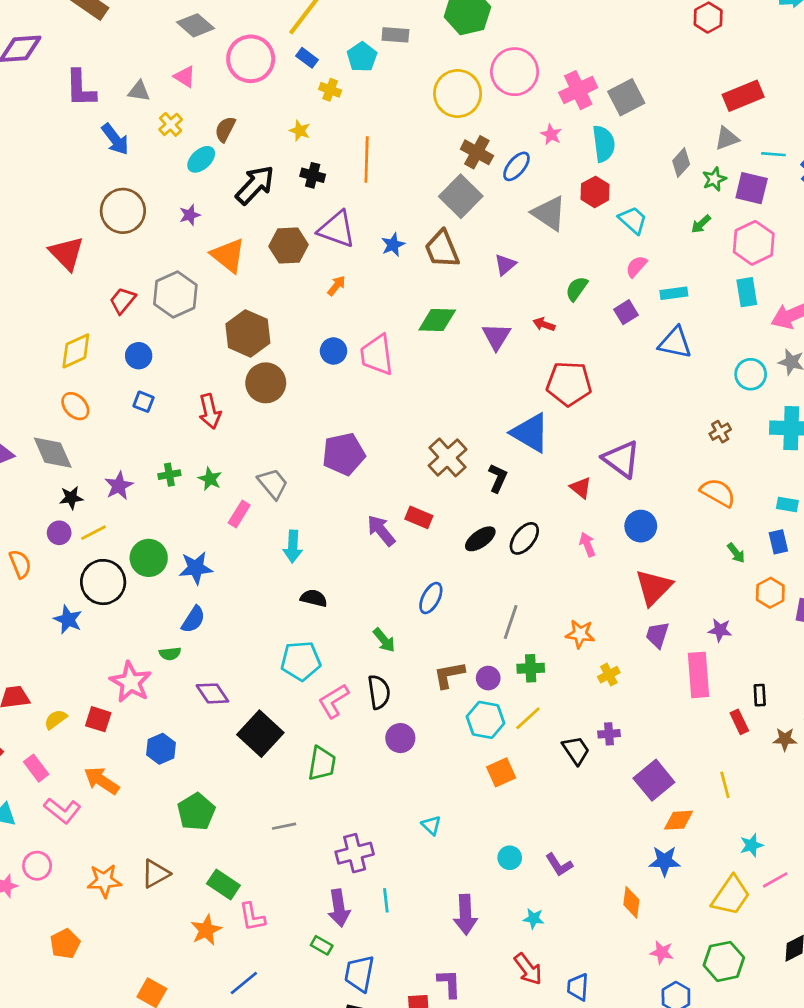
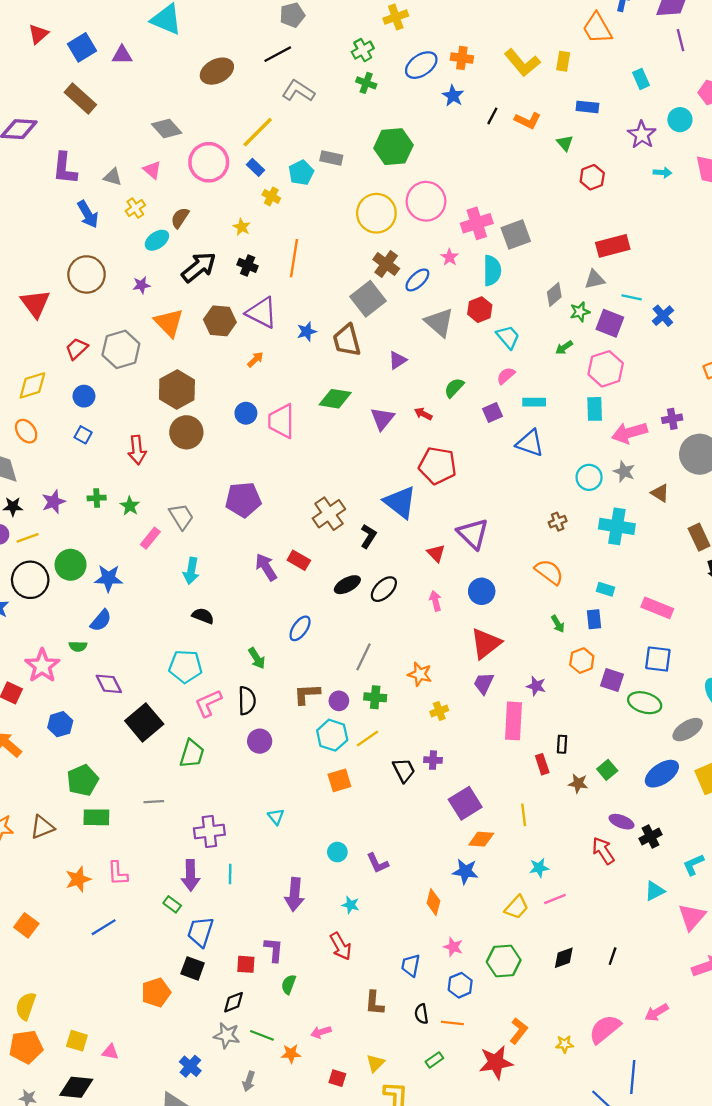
green rectangle: (223, 884) -> (96, 817), moved, turned -40
yellow trapezoid: (731, 896) -> (517, 907), size x0.7
blue trapezoid: (578, 987) -> (411, 965), moved

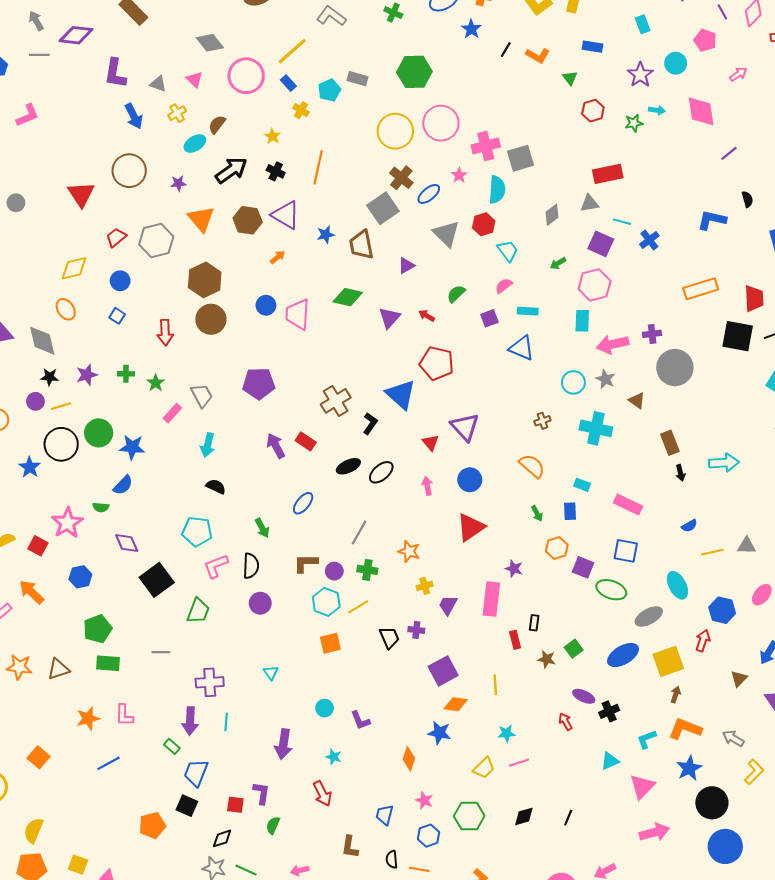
green star: (580, 312) -> (634, 123), moved
purple trapezoid: (484, 683) -> (448, 605), moved
red arrow: (603, 851) -> (566, 722), size x0.7

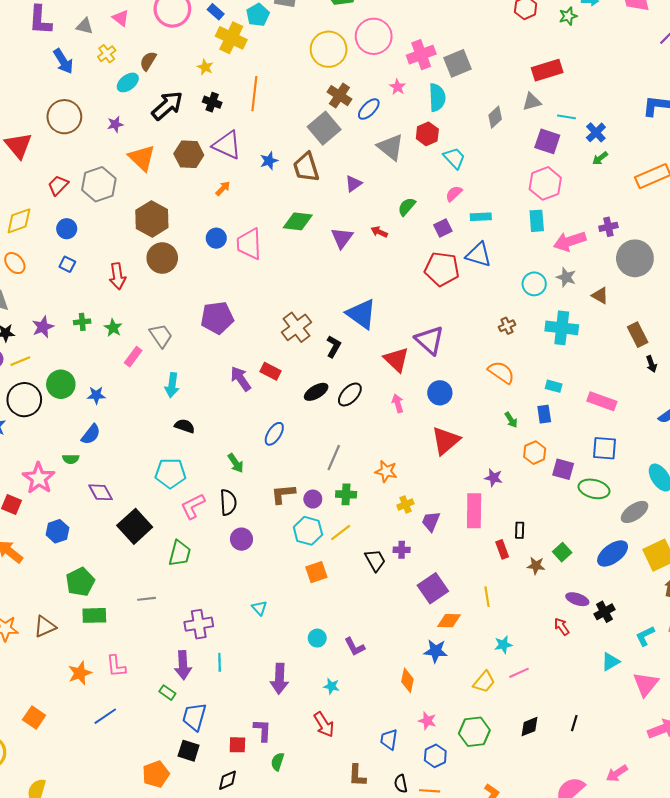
yellow cross: (301, 110) -> (231, 38), size x1.8
green arrow: (558, 263) -> (600, 158), moved
red pentagon: (437, 363) -> (442, 269), moved
red triangle: (431, 443) -> (396, 359), size x1.5
blue star: (132, 447) -> (96, 395), size x0.7

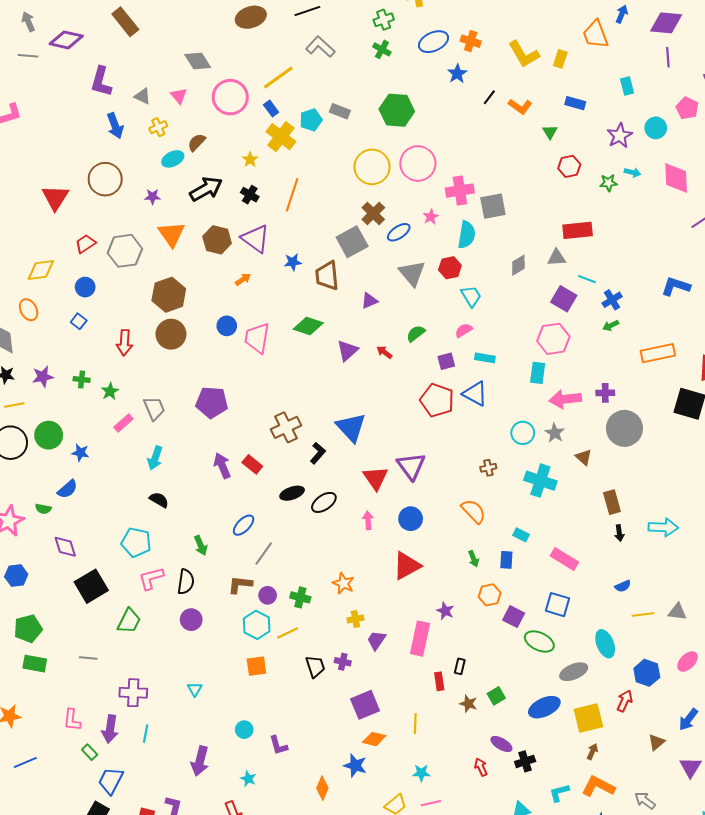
gray line: (334, 458) -> (264, 554), moved
pink L-shape: (116, 666) -> (72, 720), moved

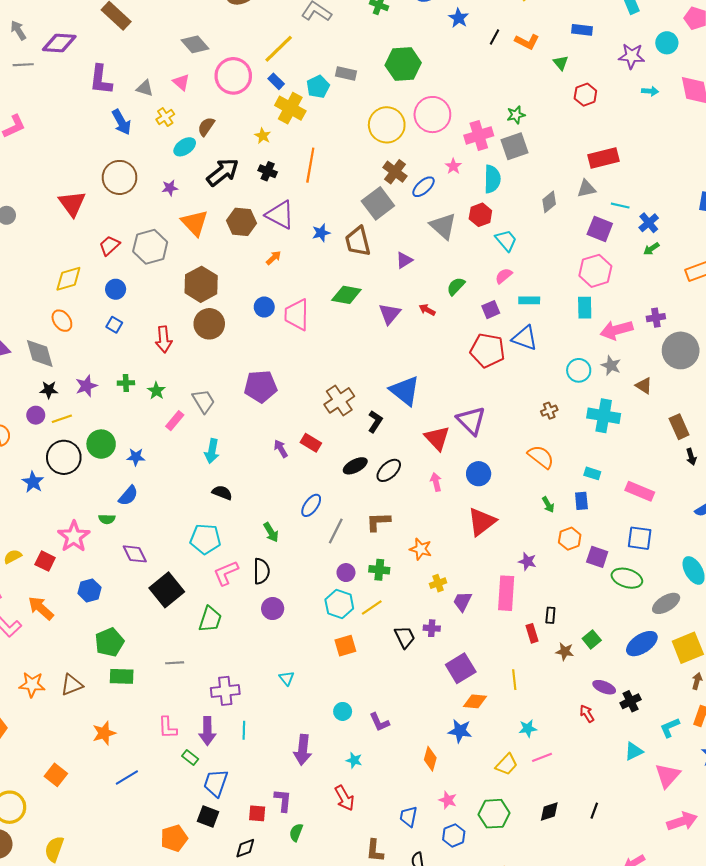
purple star: (620, 136) -> (632, 56), turned -30
green star: (608, 183) -> (516, 115), moved
purple arrow: (222, 466) -> (281, 449), size x0.7
brown L-shape: (240, 585) -> (378, 522), moved

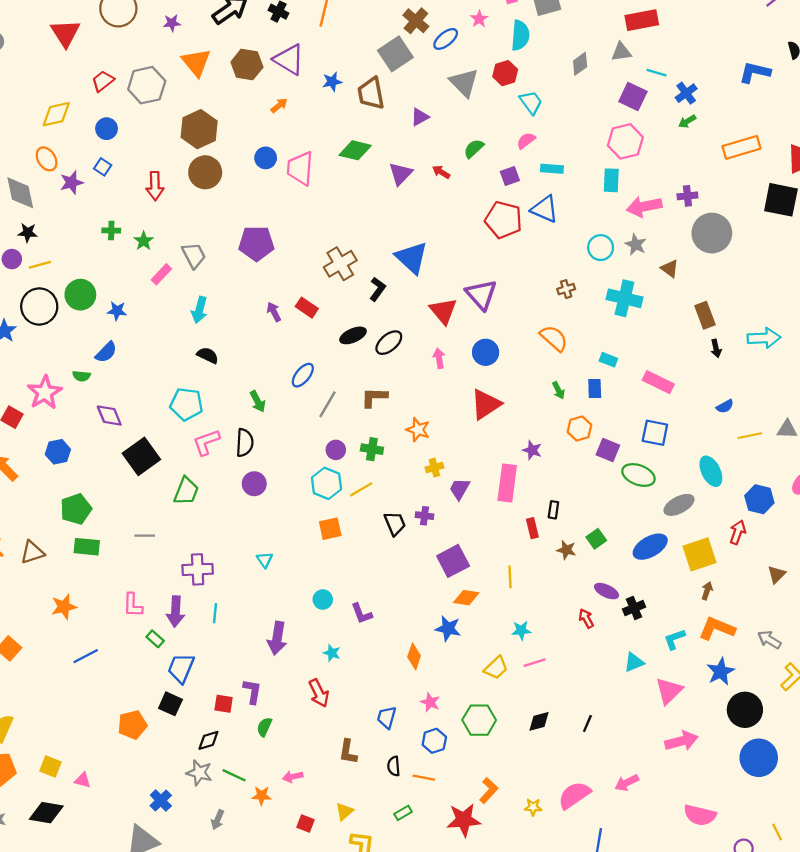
purple star: (86, 386) -> (72, 183), moved

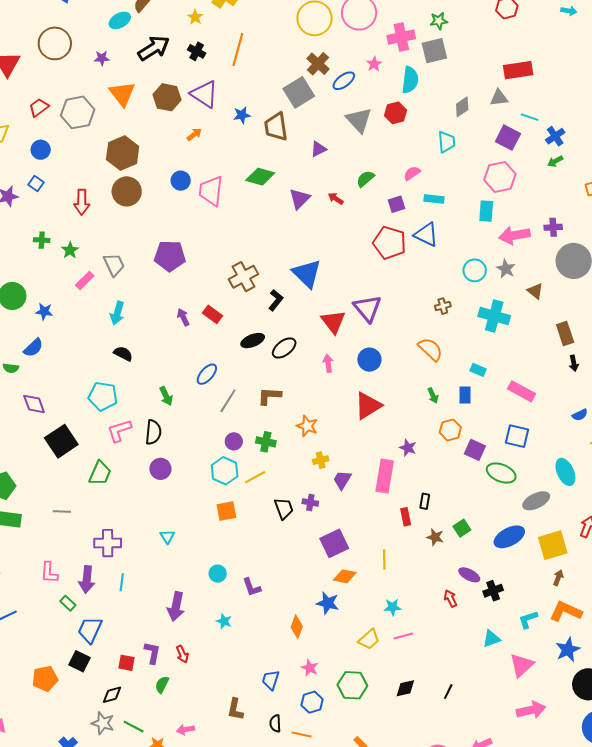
cyan trapezoid: (531, 102) -> (446, 142), moved, turned 30
red arrow: (319, 693) -> (182, 654), moved, size x0.7

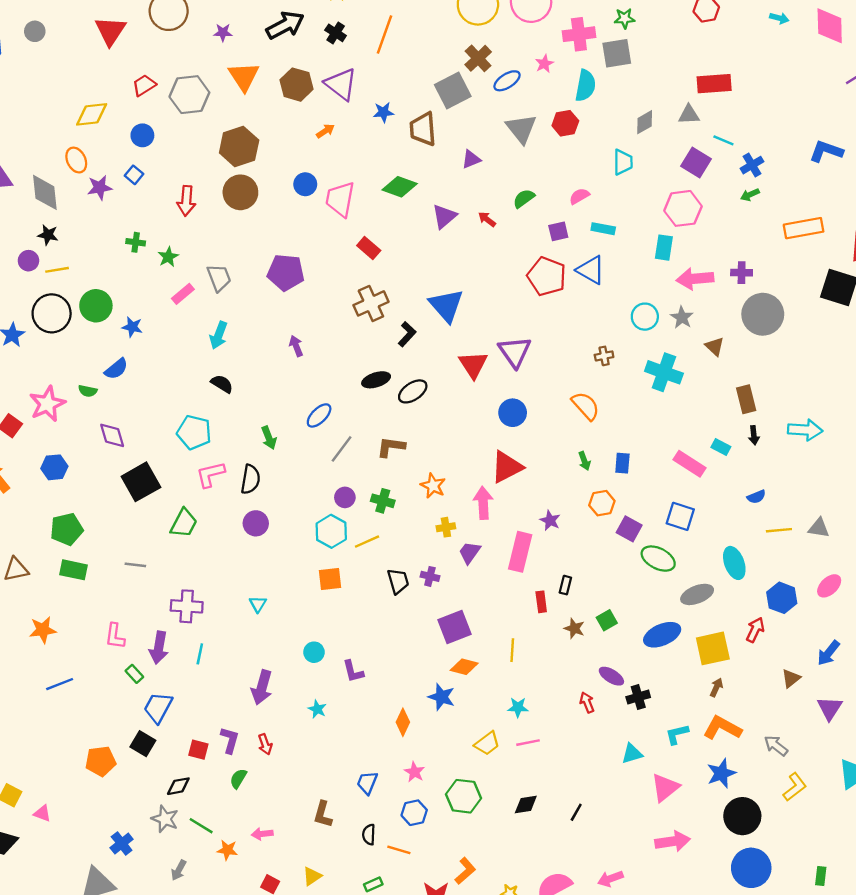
red rectangle: (212, 314) -> (369, 248), moved
pink arrow: (328, 363) -> (483, 503), moved, size x1.5
cyan rectangle: (478, 370) -> (721, 447), moved

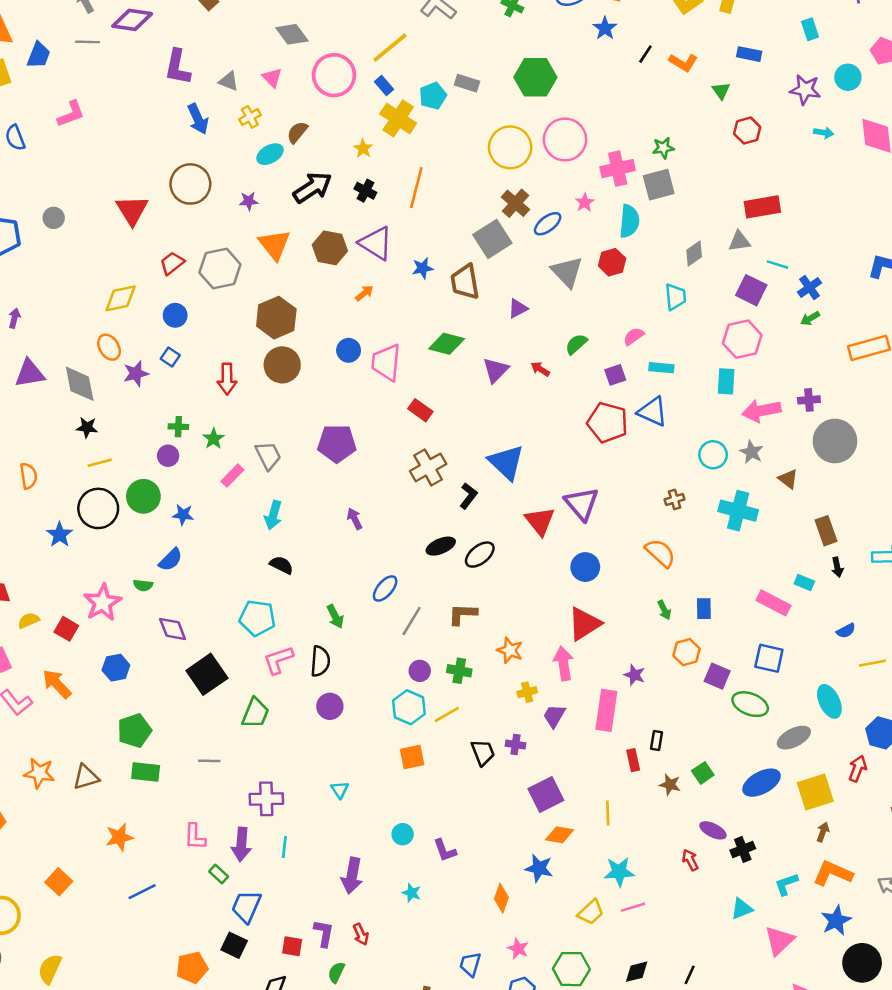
purple circle: (28, 261) -> (168, 456), moved
cyan star: (518, 707) -> (619, 872), size x1.4

